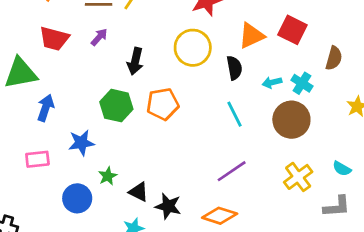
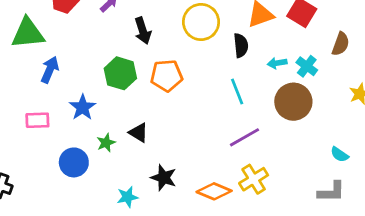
black arrow: (135, 61) -> (143, 31), turned -35
blue star: (81, 143) -> (83, 107), turned -30
purple line: (232, 171) -> (244, 137), moved
yellow cross: (298, 177) -> (254, 179), moved
black triangle: (139, 192) -> (138, 133), moved

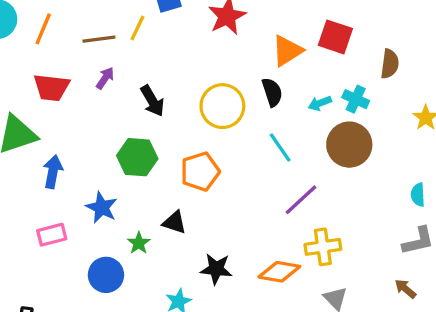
yellow circle: (201, 22) -> (222, 106), moved
orange pentagon: (167, 76) -> (200, 171), moved
cyan semicircle: (340, 154) -> (418, 195), turned 66
yellow cross: (254, 179) -> (323, 247), turned 36

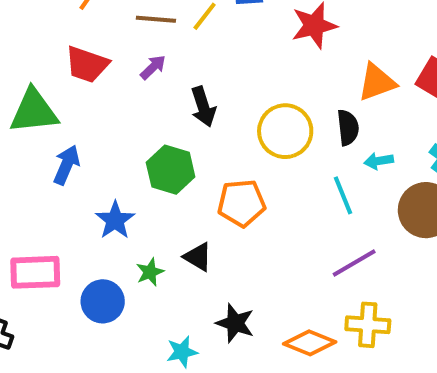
cyan arrow: (320, 103) -> (379, 161), moved
pink rectangle: (52, 235) -> (35, 272), moved, size x1.4

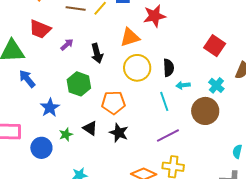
purple arrow: (153, 67) -> (67, 45), moved
orange triangle: (377, 82) -> (130, 37), moved
blue arrow: (66, 165) -> (27, 79), turned -66
black star: (235, 323) -> (119, 133), moved

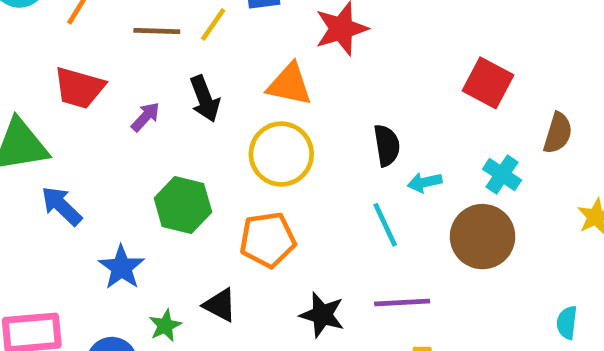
orange triangle: (130, 37) -> (289, 84), turned 35
black arrow: (97, 53) -> (205, 99), moved
yellow circle: (137, 68) -> (281, 154), moved
black star: (119, 133) -> (322, 315), moved
purple line: (168, 135) -> (402, 303), turned 30

